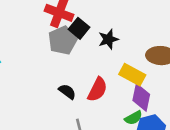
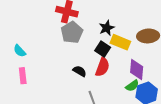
black square: (79, 28) -> (103, 49), moved
yellow rectangle: (132, 75) -> (120, 42), moved

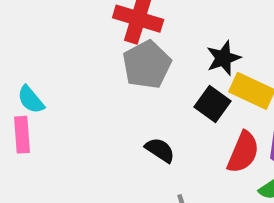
red semicircle: (102, 67) -> (243, 152), moved
pink rectangle: (23, 76) -> (22, 135), moved

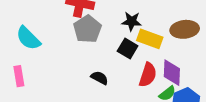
black star: (223, 58) -> (132, 21), turned 30
cyan semicircle: (31, 100) -> (28, 38), moved, size x1.5

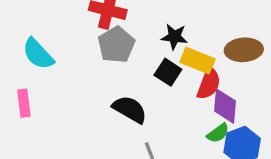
red semicircle: (148, 75) -> (209, 83), moved
black semicircle: (100, 78) -> (130, 109), size x1.5

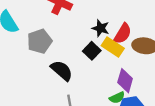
gray pentagon: (116, 45) -> (40, 41), moved
red semicircle: (209, 83) -> (123, 34), moved

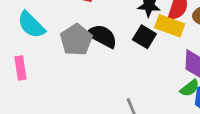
black semicircle: (62, 71) -> (102, 36), moved

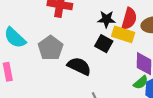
black semicircle: (102, 36) -> (79, 66), moved

